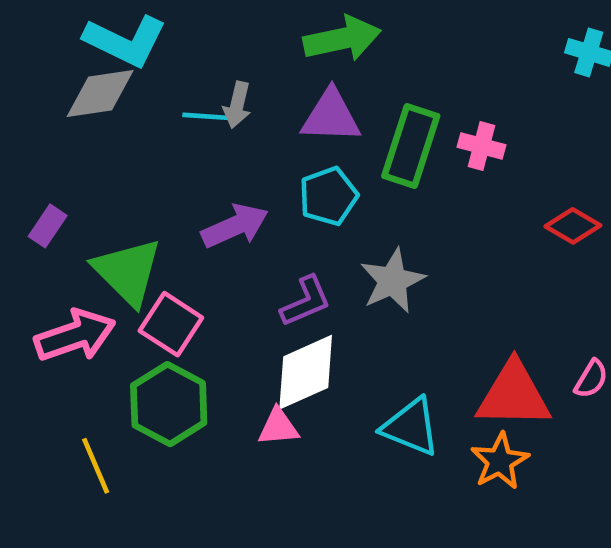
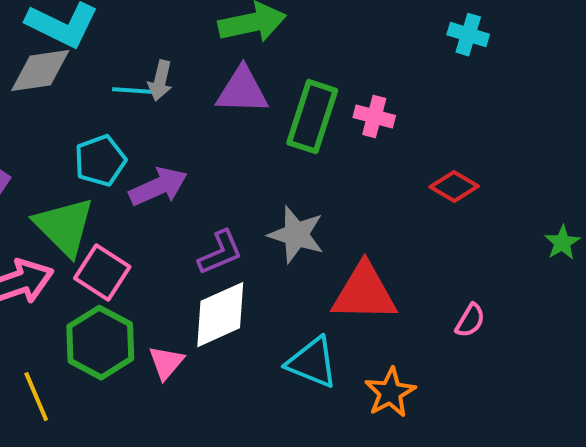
cyan pentagon: (329, 196) -> (100, 161), moved
gray star: (392, 281) -> (296, 235), turned -30
red triangle: (513, 395) -> (364, 293), moved
pink triangle: (278, 427) -> (166, 363), moved, turned -45

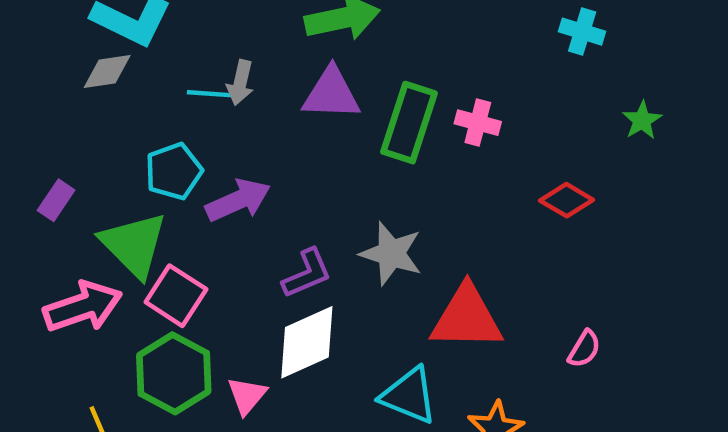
gray diamond: (40, 71) -> (107, 71), size x0.7
green star: (562, 243) -> (642, 120), moved

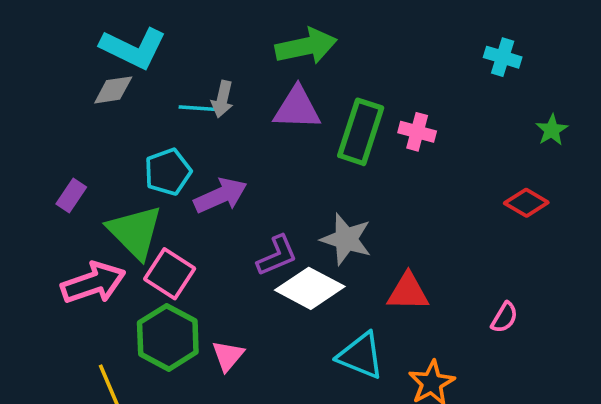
red diamond: (567, 200) -> (526, 203), moved
red triangle: (467, 318) -> (408, 292), size x0.7
white diamond: (307, 342) -> (310, 288), moved, turned 52

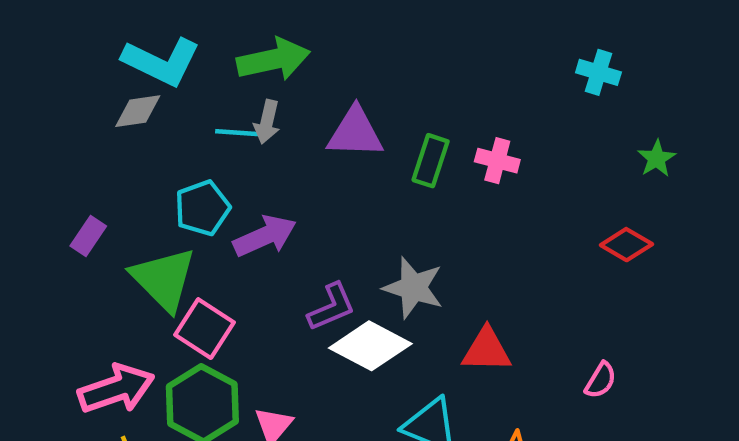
green arrow: (306, 46) -> (273, 59), moved
green rectangle: (361, 132) -> (431, 161), size x0.7
pink arrow: (93, 283) -> (116, 389), moved

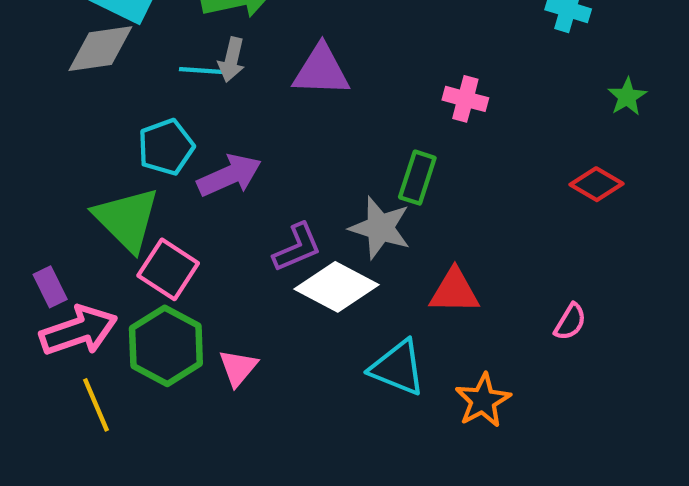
gray diamond: (138, 111) -> (100, 49), size x1.4
green rectangle: (431, 161) -> (417, 178), moved
purple rectangle: (88, 236) -> (50, 287), moved, turned -60

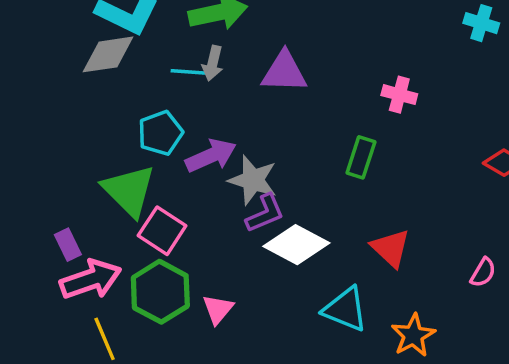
gray star: (380, 228) -> (253, 180), moved
red triangle: (454, 291) -> (391, 248), turned 42

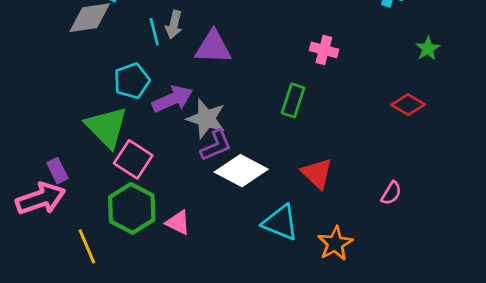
cyan line: (188, 72) -> (154, 32), turned 72
purple triangle: (284, 72) -> (213, 47), moved
pink arrow: (91, 280) -> (41, 199), moved
pink triangle: (218, 309) -> (178, 222), turned -44

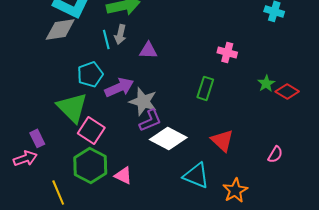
purple triangle: (213, 47) -> (148, 50), size x0.7
green star: (428, 49) -> (266, 83), moved
pink arrow: (41, 199) -> (25, 158), size x0.7

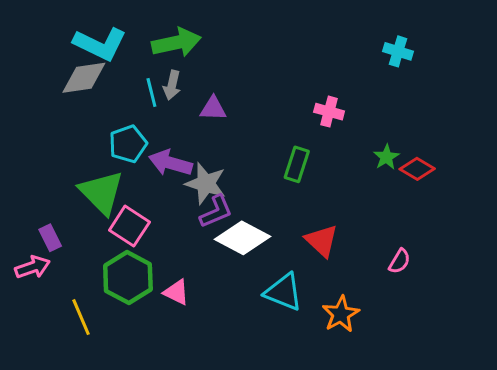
purple arrow: (119, 87) -> (171, 163), turned -140

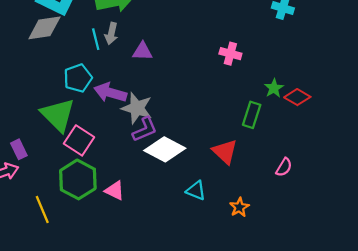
green rectangle: (297, 164) -> (252, 115), moved
cyan triangle: (284, 292) -> (196, 191), size x0.7
orange star: (341, 314) -> (239, 207), size x0.7

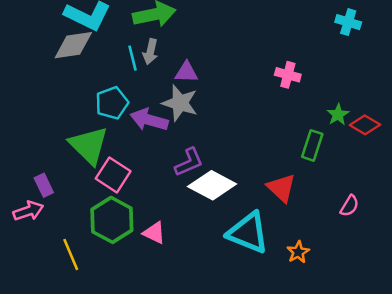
gray star: (137, 108) -> (180, 103), moved
cyan triangle: (196, 191) -> (248, 233), size x1.8

